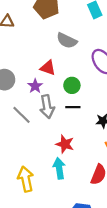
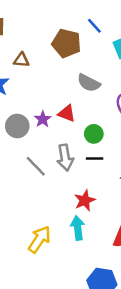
purple star: (35, 86) -> (43, 119), moved
red star: (65, 144) -> (85, 200), turned 30
yellow arrow: (26, 179) -> (39, 239), turned 45

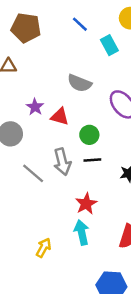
brown pentagon: (66, 43) -> (26, 28), moved
purple star: (43, 119) -> (35, 107), moved
yellow arrow: (39, 239) -> (44, 248), size x0.7

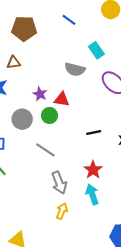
cyan rectangle: (109, 45) -> (96, 50), moved
green circle: (89, 135) -> (49, 115), moved
gray arrow: (62, 162) -> (59, 183), moved

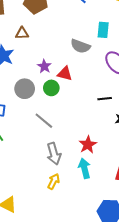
cyan rectangle: (96, 50) -> (103, 30), turned 35
black line: (94, 133) -> (105, 99), moved

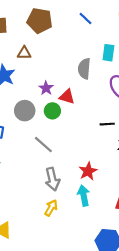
gray semicircle: (80, 46) -> (84, 69), turned 72

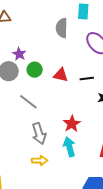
purple star: (46, 88) -> (19, 54), moved
red triangle: (67, 97) -> (61, 75), moved
yellow arrow: (51, 208) -> (40, 161), turned 63

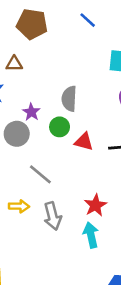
gray semicircle: (62, 28) -> (69, 99), moved
green circle: (35, 70) -> (60, 127), moved
yellow arrow: (40, 161) -> (19, 206), moved

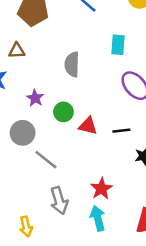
gray semicircle: (69, 99) -> (72, 64), moved
gray circle: (17, 134) -> (23, 133), moved
yellow arrow: (19, 206) -> (26, 227), moved, turned 78

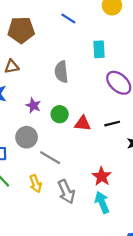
yellow arrow: (26, 227) -> (36, 184), moved

